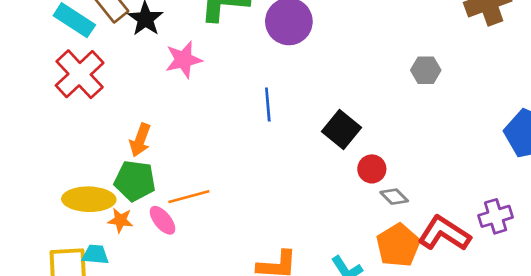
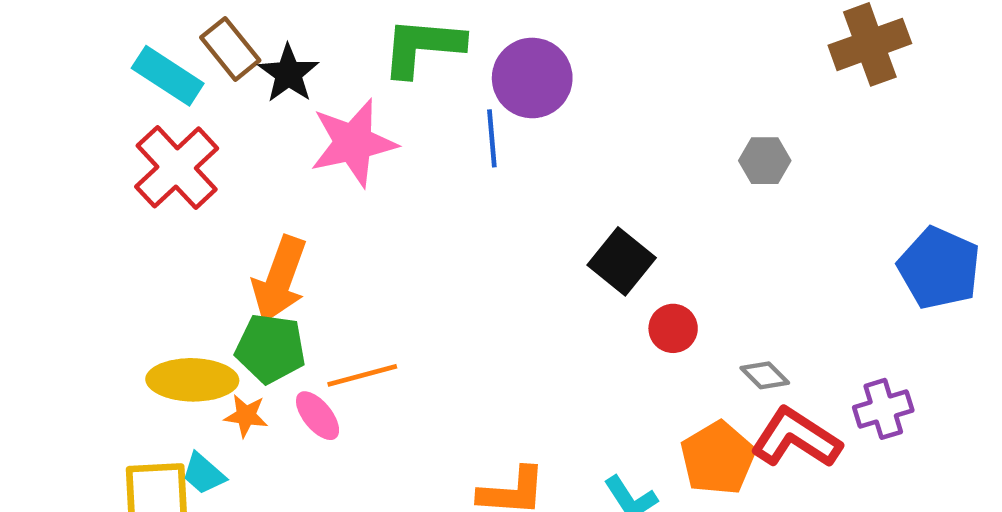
pink star: (184, 60) -> (353, 143), size x1.4
blue line: (268, 104) -> (492, 138), moved
orange arrow: (140, 140) -> (280, 279), size x1.5
gray diamond: (394, 197) -> (765, 375), moved
cyan trapezoid: (95, 255) -> (203, 474), turned -144

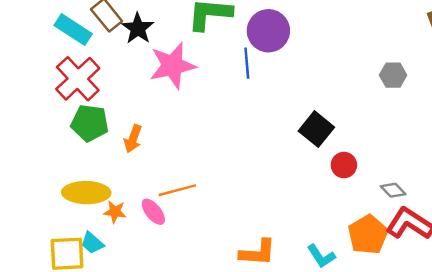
orange arrow: (280, 279) -> (133, 139), size x0.6
green pentagon: (271, 349) -> (90, 123), moved

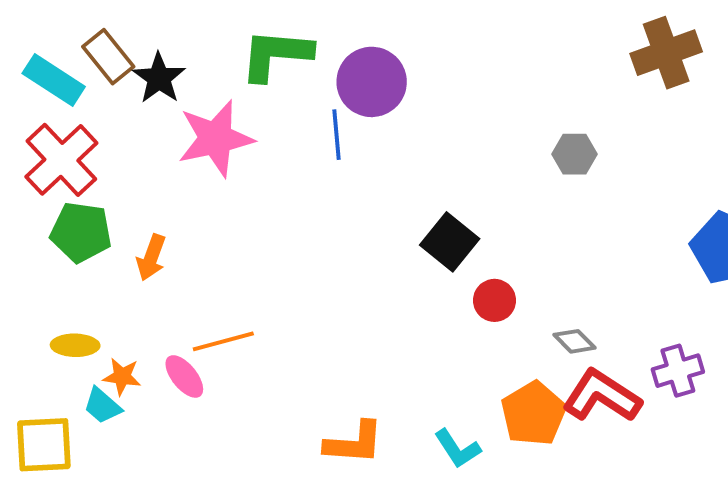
yellow ellipse: (86, 193) -> (75, 345), size x0.6
cyan trapezoid: (92, 243) -> (102, 406), moved

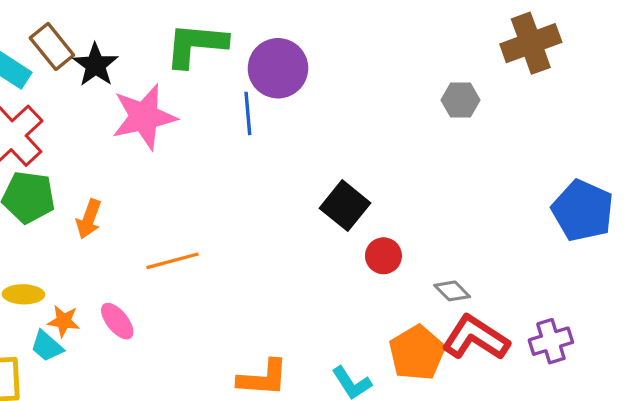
gray hexagon: (574, 154) -> (461, 100), moved
orange line: (223, 341) -> (172, 261), moved
purple cross: (678, 371) -> (551, 341), moved

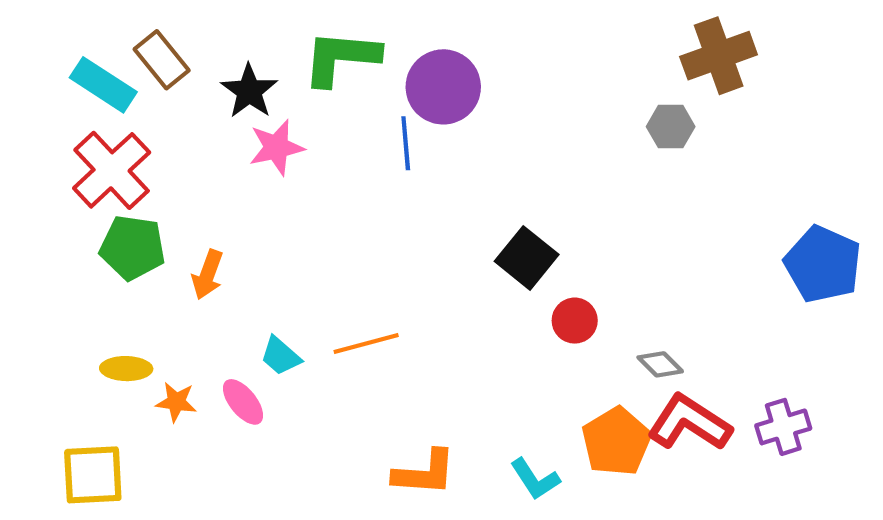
brown cross: (531, 43) -> (719, 56), moved
black star: (95, 65) -> (249, 91), moved
pink star: (144, 117) -> (276, 147), size x0.7
orange line: (172, 261) -> (366, 344), moved
cyan trapezoid: (47, 346) -> (281, 356), moved

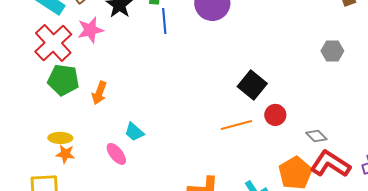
gray hexagon: (671, 127) -> (332, 51), moved
blue line: (406, 143) -> (164, 21), moved
pink star: (276, 147) -> (90, 30), moved
orange line: (366, 344) -> (236, 125), moved
orange star: (176, 402) -> (65, 154), moved

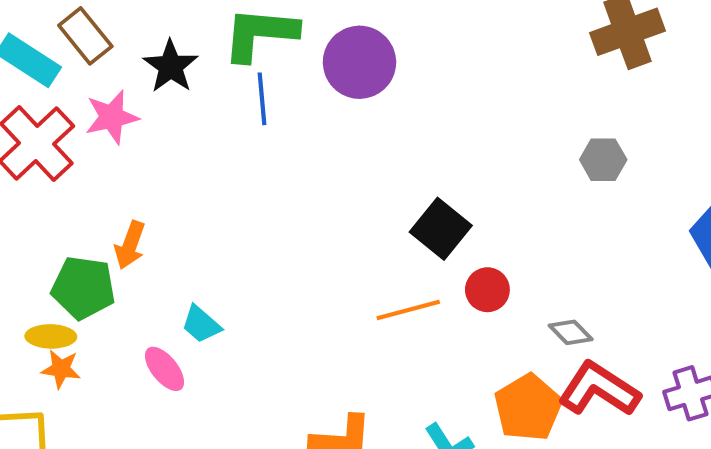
green pentagon: (63, 80) -> (83, 288), moved

